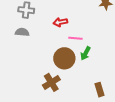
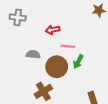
gray semicircle: (22, 32) -> (33, 54), moved

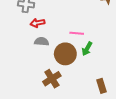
red arrow: (53, 30) -> (37, 23), moved

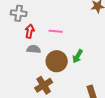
red arrow: (37, 23) -> (30, 31), turned 112
pink line: (77, 33) -> (56, 31), moved

